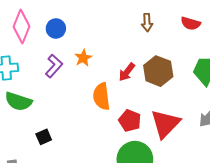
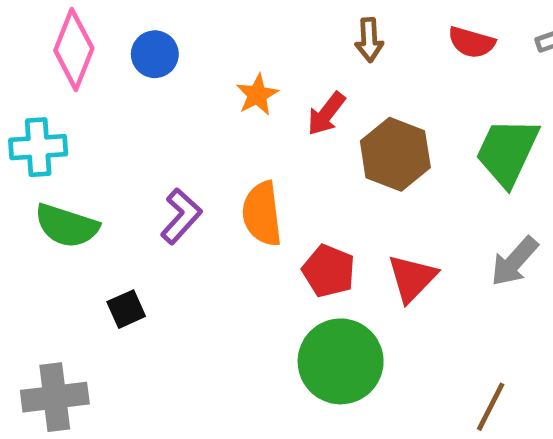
orange star: (83, 58) -> (257, 95), moved
purple L-shape: (54, 66) -> (181, 216), moved
red arrow: (127, 72) -> (326, 114), moved
red triangle: (165, 124) -> (412, 278), size x0.7

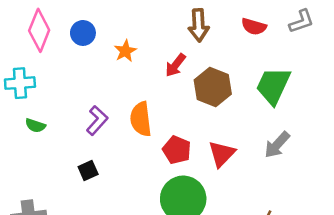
brown arrow: (369, 40) -> (199, 25), size x1.4
orange star: (257, 95) -> (125, 51), moved
green semicircle: (67, 226) -> (35, 126), size x0.6
black square: (126, 309) -> (88, 171), moved

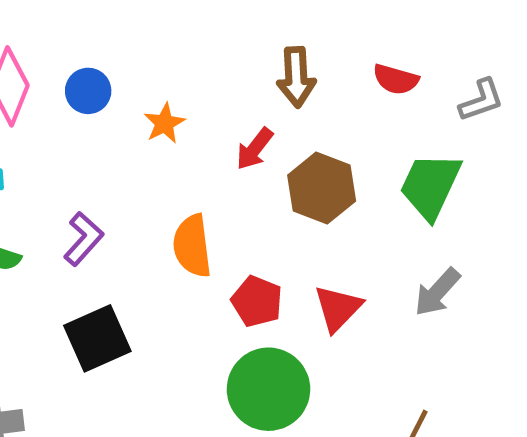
gray L-shape: (301, 21) -> (481, 100), moved
purple L-shape: (97, 120) -> (84, 239), moved
black square: (88, 171) -> (97, 338), size x1.8

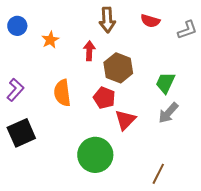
red arrow: (255, 149) -> (89, 51), turned 144
green trapezoid: (430, 186) -> (165, 83), moved, size x0.7
red pentagon: (257, 301) -> (104, 98), moved

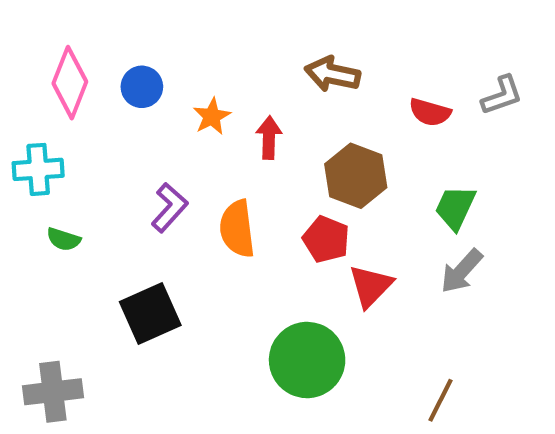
brown arrow: (107, 20) -> (332, 74), turned 105
red semicircle: (150, 21) -> (430, 112), moved
red arrow: (89, 51) -> (269, 138), moved
purple L-shape: (15, 90) -> (169, 208), moved

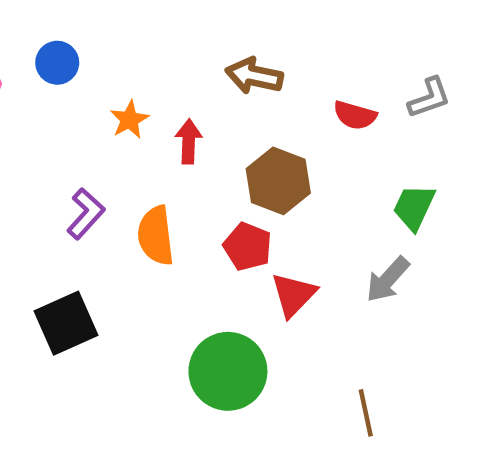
blue circle: (142, 87) -> (57, 63), moved
green trapezoid: (455, 208) -> (414, 207), moved
brown line: (440, 400) -> (366, 413), turned -39

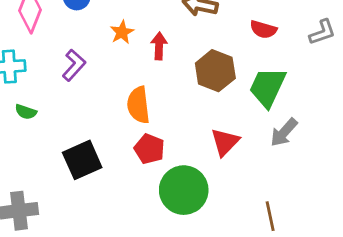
gray L-shape: (429, 98) -> (322, 32), moved
green trapezoid: (414, 207) -> (267, 87), moved, size x1.4
purple L-shape: (86, 214) -> (74, 65), moved
red pentagon: (248, 247) -> (149, 149), moved

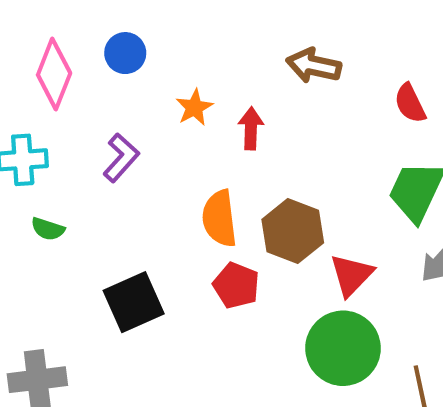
red semicircle: (263, 29) -> (410, 103), turned 48
brown hexagon: (215, 71) -> (293, 231), moved
green circle: (184, 190) -> (343, 348), moved

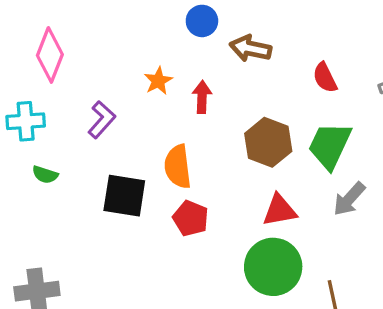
blue circle: (125, 53) -> (202, 21), moved
brown hexagon: (293, 231) -> (268, 142), moved
red triangle: (351, 275) -> (280, 210), turned 36
black square: (134, 302) -> (124, 196), moved, turned 33

